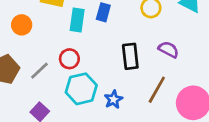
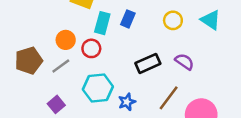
orange circle: (22, 25) -> (66, 40), moved
black rectangle: (130, 56) -> (148, 63), turned 65
red circle: (69, 59) -> (91, 48), moved

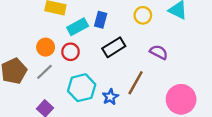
cyan rectangle: (102, 23) -> (78, 27), turned 54
black rectangle: (148, 63) -> (114, 47), moved
brown line: (169, 98) -> (136, 83), moved

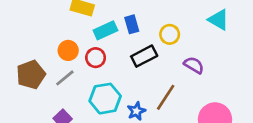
yellow circle: (143, 15) -> (170, 34), moved
blue rectangle: (101, 20) -> (132, 24), turned -35

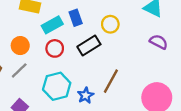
red circle: (96, 58) -> (55, 48), moved
purple semicircle: (194, 65) -> (159, 42), moved

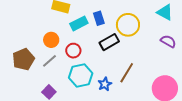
yellow circle: (110, 24) -> (128, 25), size x1.5
red circle: (55, 48) -> (73, 51), moved

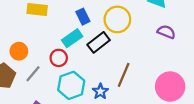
cyan rectangle: (79, 23) -> (72, 38), moved
orange circle: (51, 40) -> (19, 51), moved

